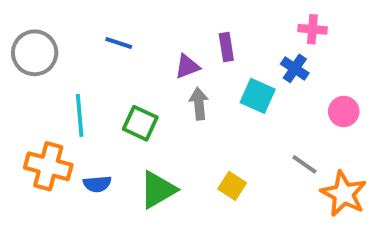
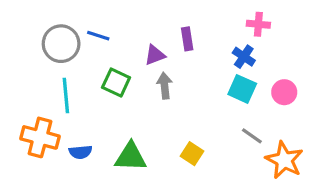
gray circle: (35, 53) -> (61, 44), moved
cyan square: (258, 96) -> (242, 89), moved
green square: (140, 123) -> (116, 82), moved
green triangle: (158, 190) -> (131, 157), turned 32

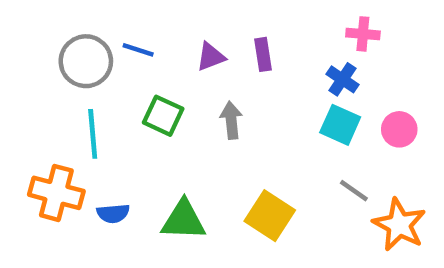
purple triangle: (155, 55) -> (211, 57), moved
yellow square: (192, 154) -> (270, 216), size x1.5

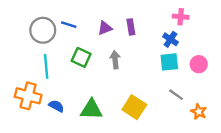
cyan square: (340, 125) -> (169, 62), turned -30
blue semicircle: (113, 213) -> (56, 106), turned -147
orange star: (399, 225) -> (199, 112), size x0.6

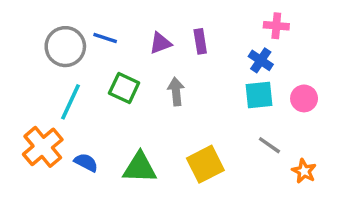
cyan line: (46, 66) -> (70, 102), turned 30
orange cross: (28, 96) -> (43, 147), turned 35
yellow square: (134, 107) -> (205, 164), turned 30

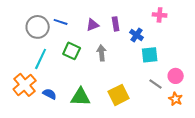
blue cross: (261, 60) -> (137, 35), moved
pink circle: (304, 98) -> (176, 76), moved

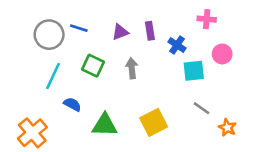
pink circle: (176, 76) -> (222, 54), moved
orange cross: (25, 85) -> (32, 133), moved
blue semicircle: (50, 94) -> (72, 104), moved

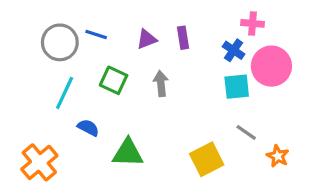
blue cross: (177, 45) -> (234, 50), moved
pink circle: (222, 54) -> (271, 66), size x1.6
yellow square: (154, 122) -> (207, 159), moved

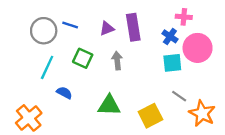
purple rectangle: (183, 38) -> (133, 27), size x1.6
green triangle: (128, 153) -> (109, 105), moved
orange star: (278, 156) -> (202, 113), size x1.6

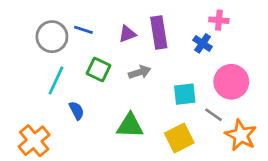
pink circle: (198, 48) -> (231, 82), moved
gray arrow: (117, 61) -> (140, 72), turned 78
cyan square: (172, 63) -> (185, 94), moved
blue semicircle: (64, 93) -> (77, 111), turned 35

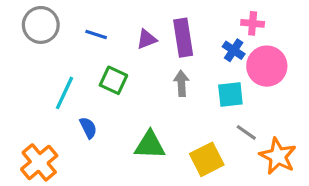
gray circle: (52, 37) -> (41, 25), moved
gray arrow: (140, 72) -> (181, 83), moved, turned -75
pink circle: (231, 82) -> (267, 66), moved
cyan square: (185, 94) -> (230, 95), moved

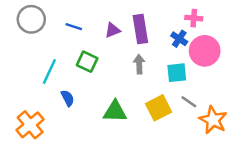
yellow square: (207, 159) -> (159, 108), moved

